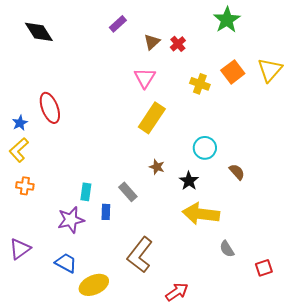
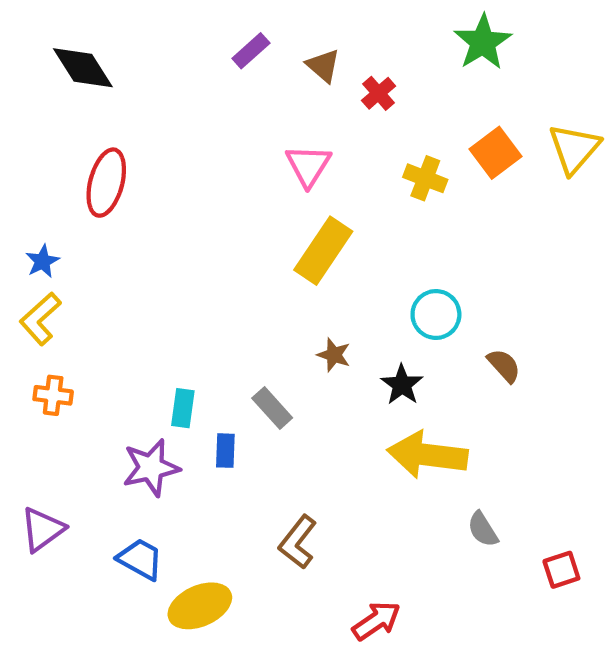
brown triangle: (152, 42) -> (323, 66), moved, turned -36
red ellipse: (50, 108) -> (106, 183), moved, turned 36
brown L-shape: (140, 255) -> (298, 542), size x0.7

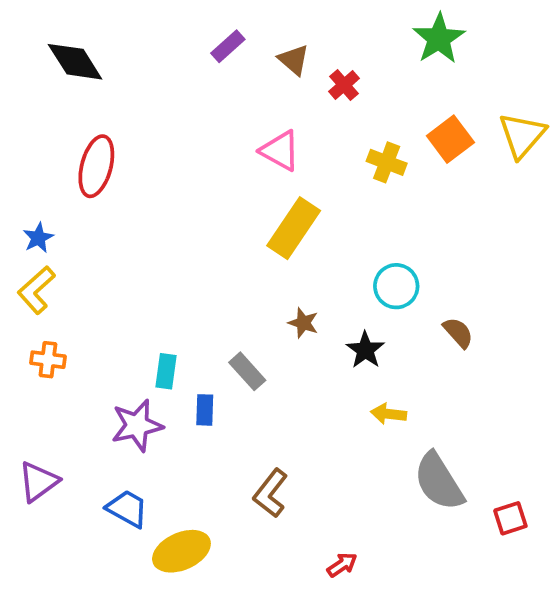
pink triangle: (308, 166) -> (280, 151), turned -33
yellow arrow: (427, 455) -> (389, 414), size x0.5
gray semicircle: (483, 529) -> (439, 482), size x1.8
red arrow: (376, 621) -> (342, 565), size x0.7

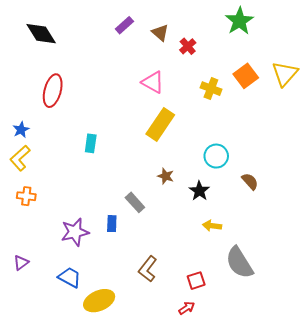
cyan rectangle: (166, 371) -> (91, 143), moved
purple triangle: (38, 482) -> (21, 263), size x0.7
red square: (510, 518) -> (196, 281), moved

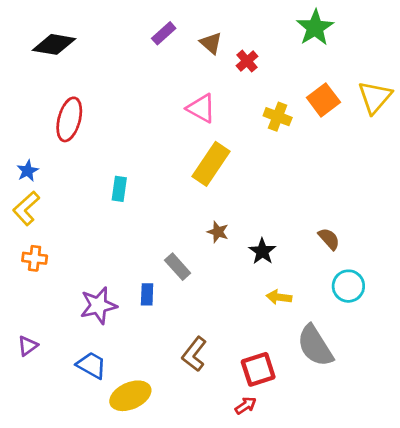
black diamond: (41, 34) -> (54, 44), turned -48
cyan circle: (216, 156) -> (348, 286), moved
red square: (196, 281) -> (258, 369), size x1.4

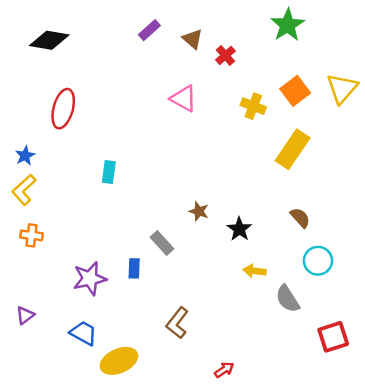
yellow rectangle: (211, 164) -> (293, 149), moved
gray semicircle: (315, 346) -> (288, 299), moved, size x0.7
red square: (258, 369) -> (333, 337), moved

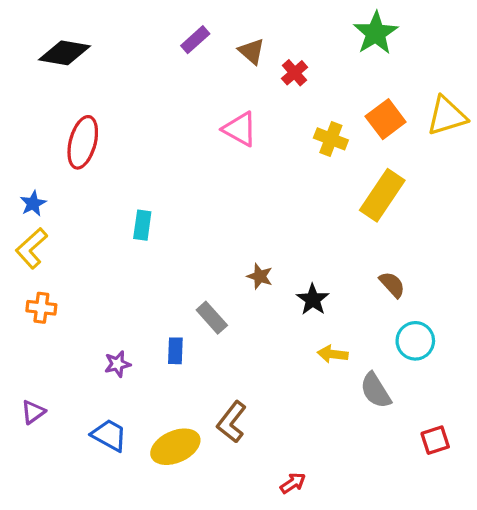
yellow triangle: (342, 88) -> (447, 116), turned 32
purple star: (90, 279) -> (117, 364), size x0.6
red square: (333, 337) -> (435, 440), size x0.7
yellow ellipse: (119, 361) -> (175, 447), moved

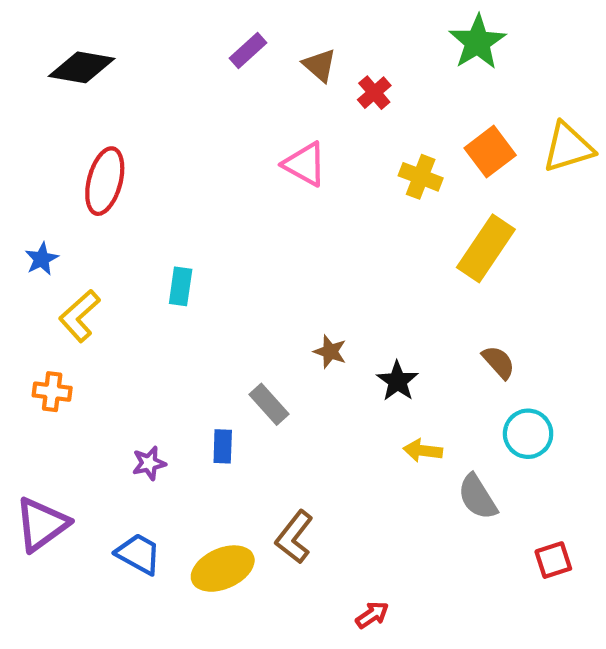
yellow L-shape: (31, 248) -> (79, 316), moved
purple triangle: (33, 412) -> (42, 524), size x1.8

